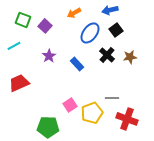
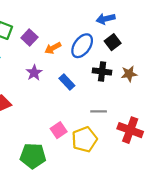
orange arrow: (74, 13) -> (53, 48), moved
black cross: (107, 55) -> (102, 71), turned -35
gray line: (112, 98) -> (99, 111), moved
red cross: (127, 119) -> (130, 130), moved

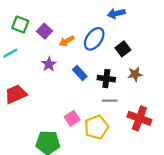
black square: (113, 42) -> (123, 49), moved
black cross: (102, 71) -> (106, 79), moved
brown star: (129, 74) -> (135, 74), moved

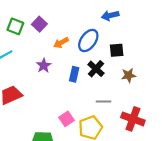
purple square: (44, 31) -> (39, 24), moved
black square: (123, 49) -> (117, 50), turned 32
blue rectangle: (80, 73) -> (74, 74), turned 56
black cross: (106, 79) -> (96, 69), moved, turned 35

